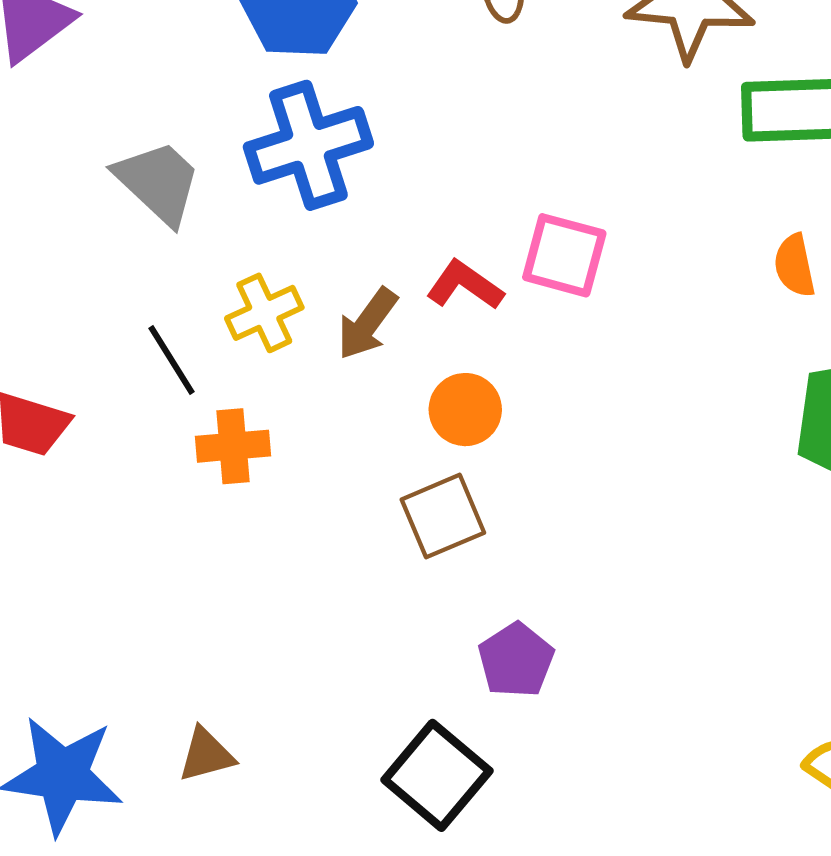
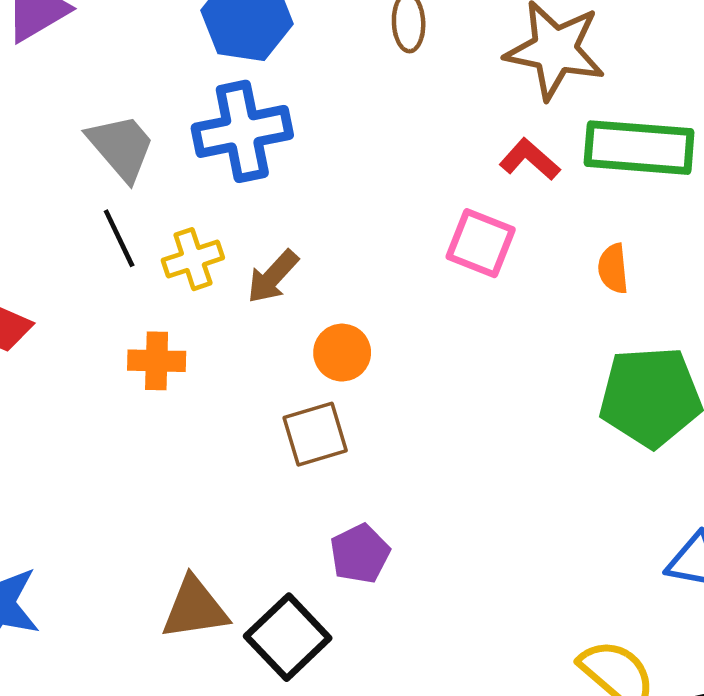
pink square: (564, 255) -> (481, 243), moved
red L-shape: (465, 285) -> (530, 159), moved
black line: (172, 360) -> (119, 238), moved
brown triangle: (206, 755) -> (195, 608), moved, size x1.5

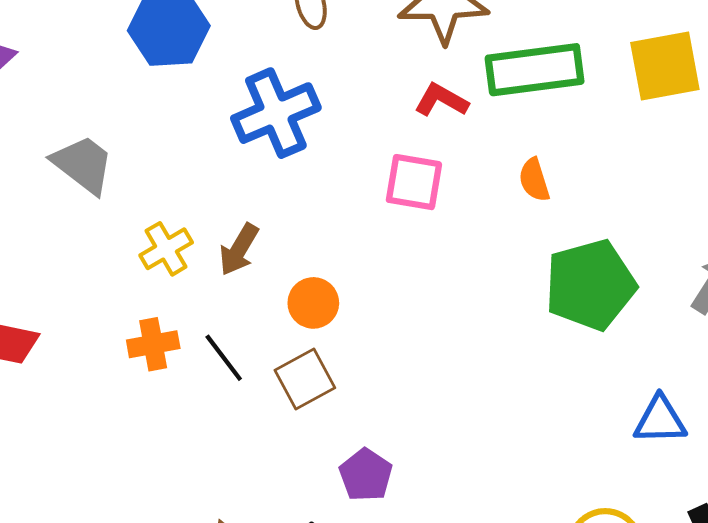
blue cross: (242, 131) -> (276, 113), moved
black line: (119, 238) -> (224, 358), moved

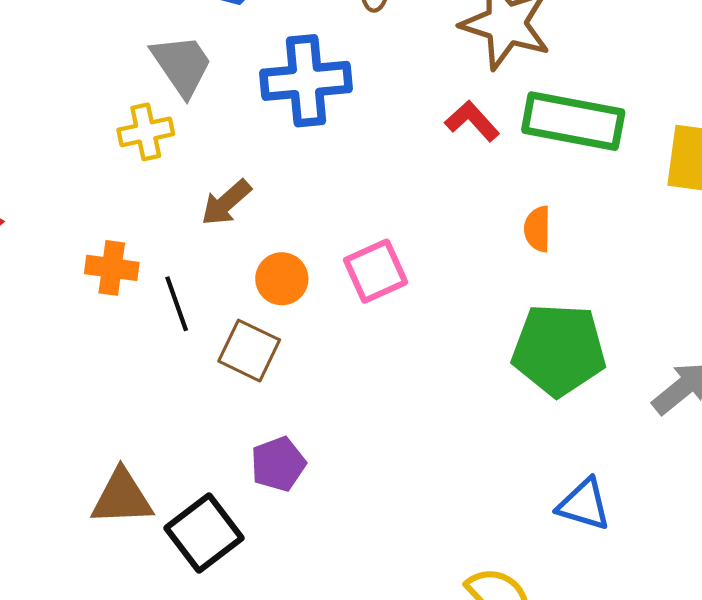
gray trapezoid: (83, 164) -> (182, 65), moved
pink square: (414, 182) -> (376, 271), moved, turned 38
yellow cross: (166, 249) -> (146, 132), moved
brown square: (305, 379) -> (249, 351), turned 36

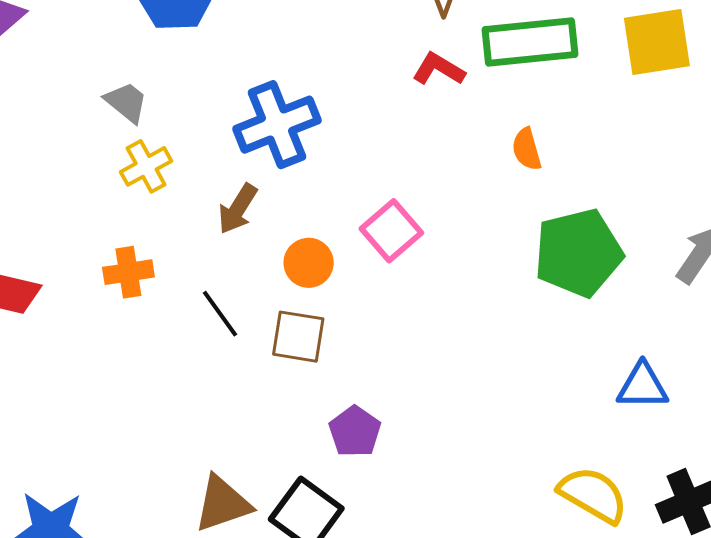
gray trapezoid: (182, 65) -> (126, 102), moved, size x0.7
blue cross: (306, 81) -> (277, 125), moved
orange cross: (112, 268) -> (128, 272), moved

